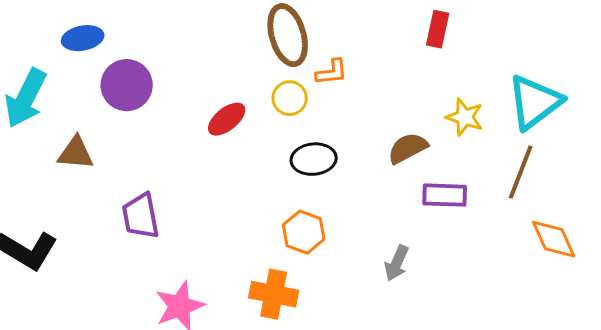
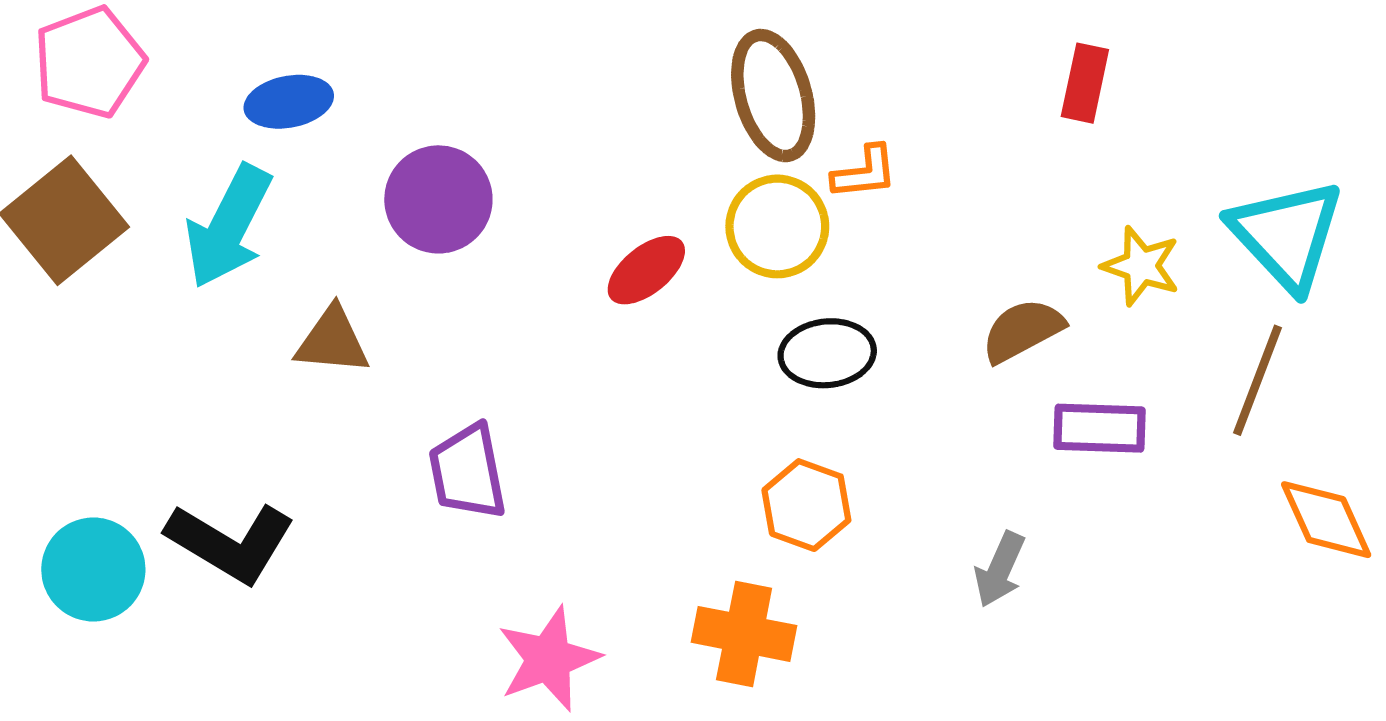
blue ellipse: (83, 38) -> (289, 102), moved
yellow circle: (290, 98) -> (777, 226), size x1.4
cyan triangle: (535, 102) -> (1287, 235), turned -36

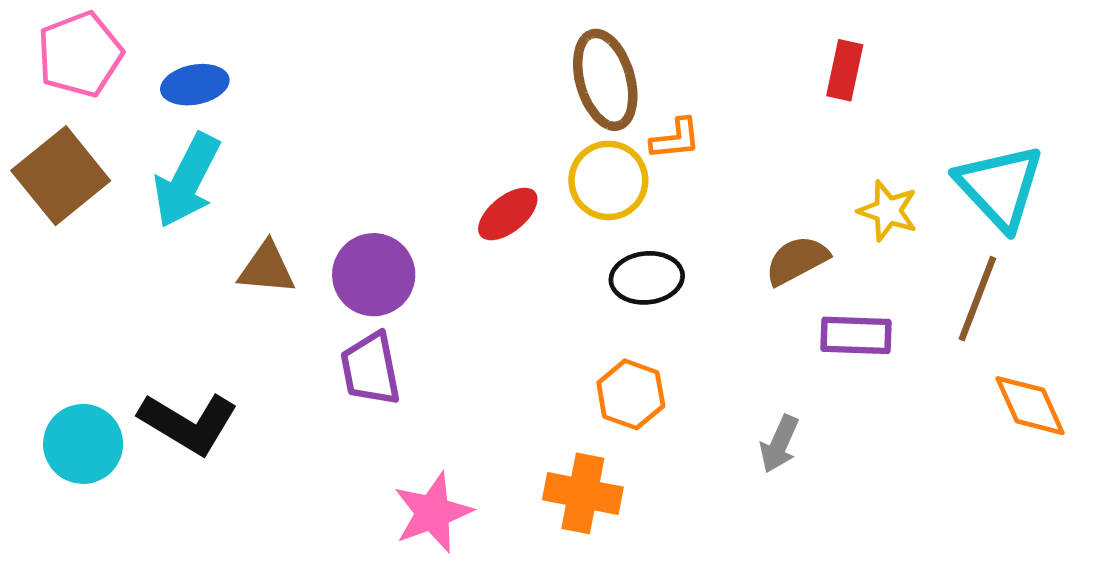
blue ellipse: (289, 102) -> (195, 85), moved
purple circle: (438, 199) -> (374, 275), moved

